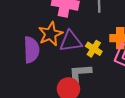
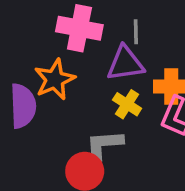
purple triangle: (71, 41) -> (125, 64), moved

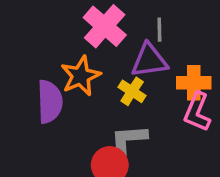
pink cross: (79, 28) -> (105, 26), turned 30
yellow cross: (127, 104) -> (132, 91), moved

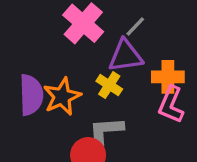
gray line: (159, 30) -> (135, 27), turned 45
orange star: (81, 76) -> (62, 96), moved

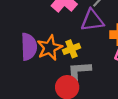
yellow cross: (109, 85) -> (71, 49), moved, turned 35

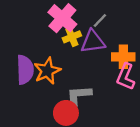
yellow cross: (71, 49) -> (72, 37), moved

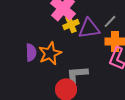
gray line: (100, 21) -> (110, 21), moved
purple semicircle: (25, 70) -> (31, 52), size x0.7

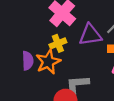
yellow cross: (71, 24) -> (58, 43), moved

